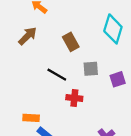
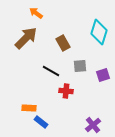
brown arrow: (28, 36) -> (26, 38), size x1.4

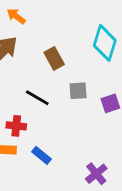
red cross: (66, 91) -> (16, 126), moved
blue rectangle: (41, 122) -> (41, 155), moved

